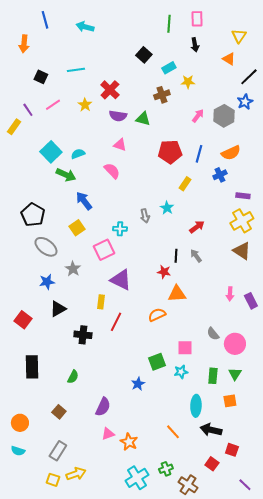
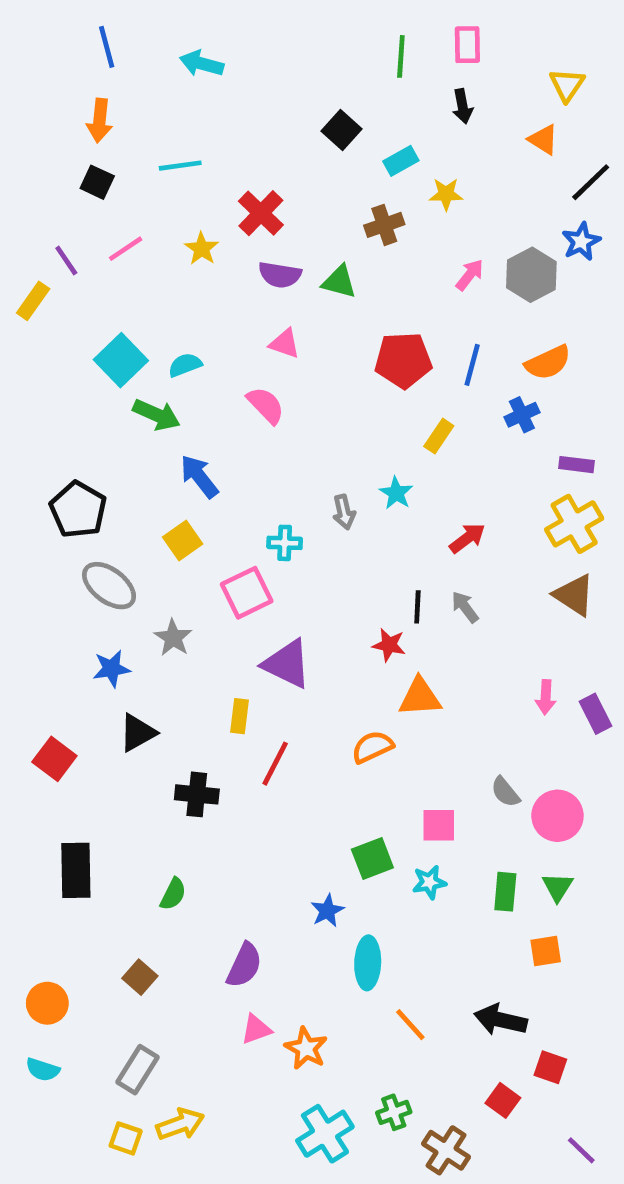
orange arrow: (24, 44) -> (100, 121), moved
cyan ellipse: (196, 406) -> (368, 963), moved

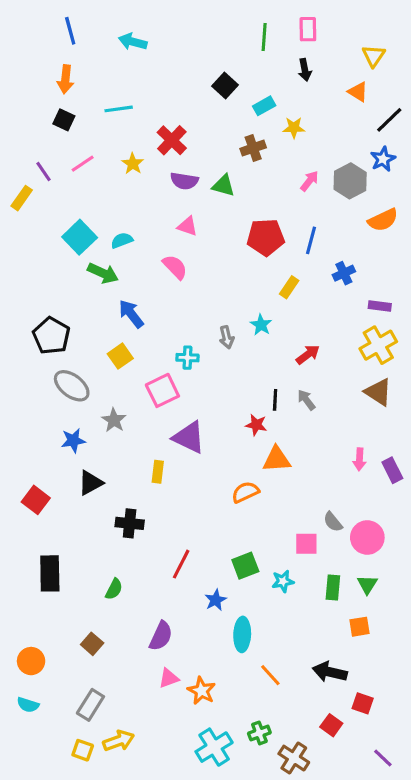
orange semicircle: (548, 363) -> (383, 220), moved
red line: (275, 764) -> (181, 564), moved
pink square: (439, 825) -> (306, 544), moved

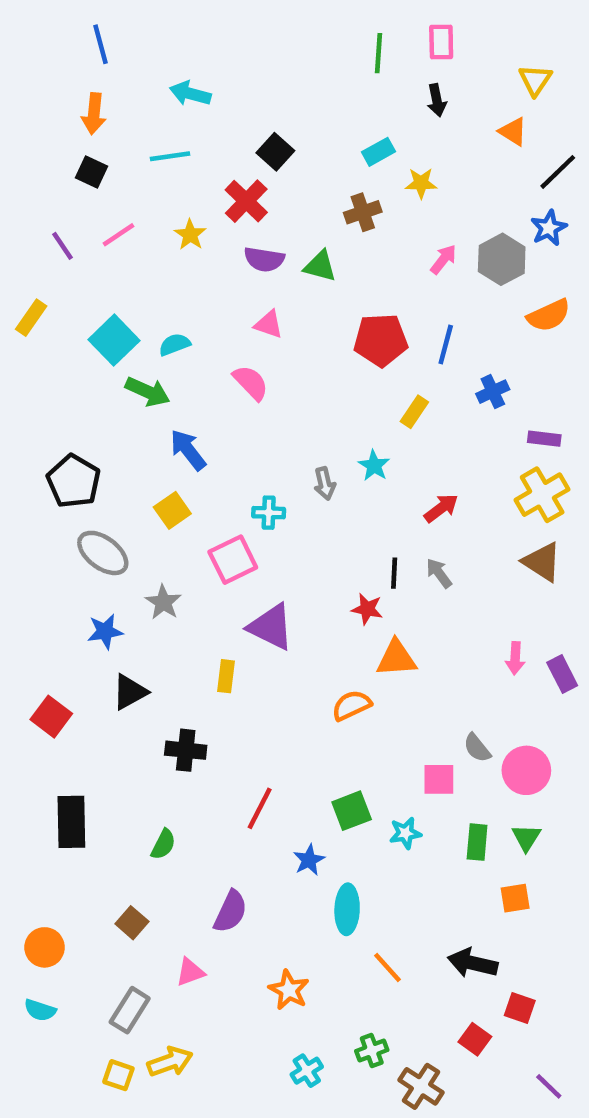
cyan arrow: (133, 42) -> (190, 94), moved
black square: (225, 85) -> (275, 152), moved
yellow rectangle: (22, 198) -> (31, 318), moved
pink triangle: (169, 678) -> (190, 972), moved
cyan cross: (214, 747) -> (307, 1071), size x0.6

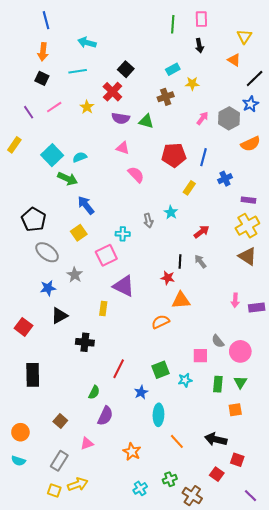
pink semicircle: (251, 383) -> (136, 175), moved
purple rectangle: (562, 674) -> (257, 307), turned -70
green semicircle: (163, 844) -> (94, 392), moved

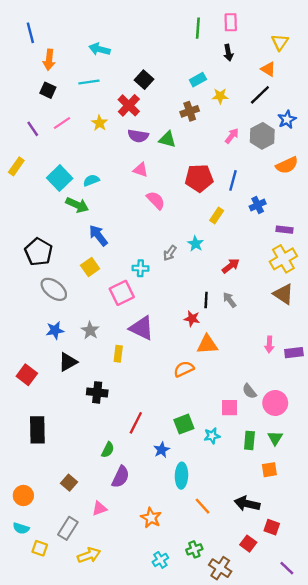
blue line: (46, 20) -> (30, 33), moved
black line: (255, 78) -> (260, 95), moved
gray arrow: (148, 221) -> (170, 253), turned 48
gray star: (75, 275) -> (90, 330), moved
yellow square: (54, 490) -> (40, 548), moved

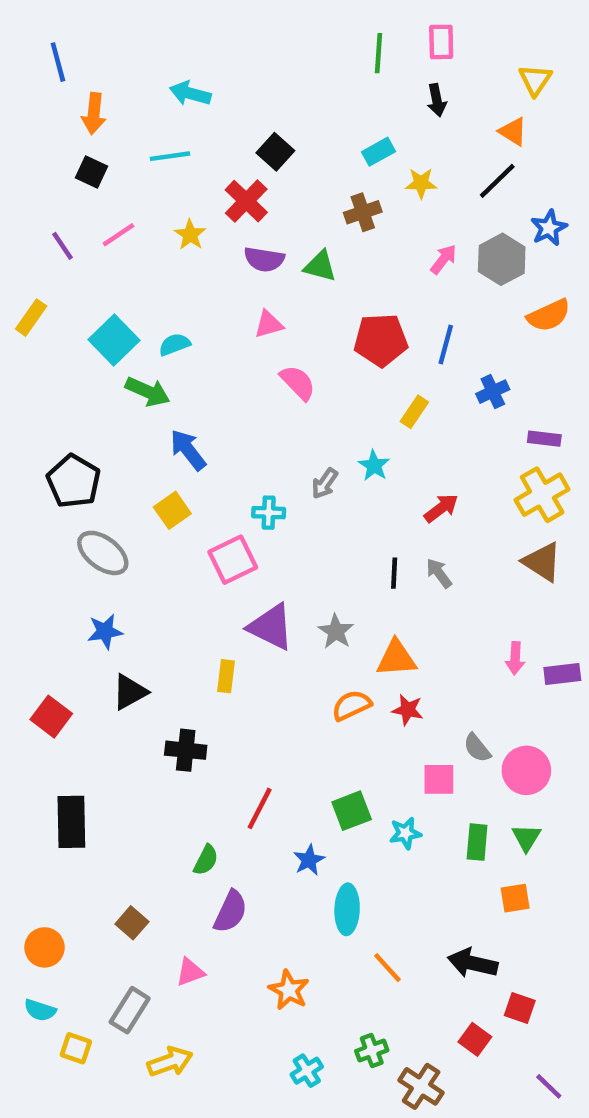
pink triangle: (140, 170) -> (269, 324), turned -35
red star: (192, 319) -> (408, 710), moved
gray star: (90, 330) -> (336, 631), moved

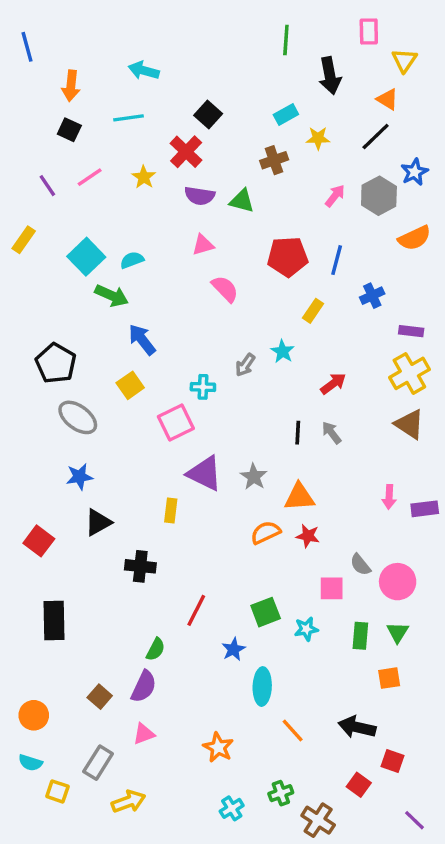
pink rectangle: (441, 42) -> (369, 32), moved
blue line: (58, 62) -> (27, 47), moved
black arrow: (437, 100) -> (330, 76), size x1.5
purple semicircle: (231, 912) -> (144, 687), moved

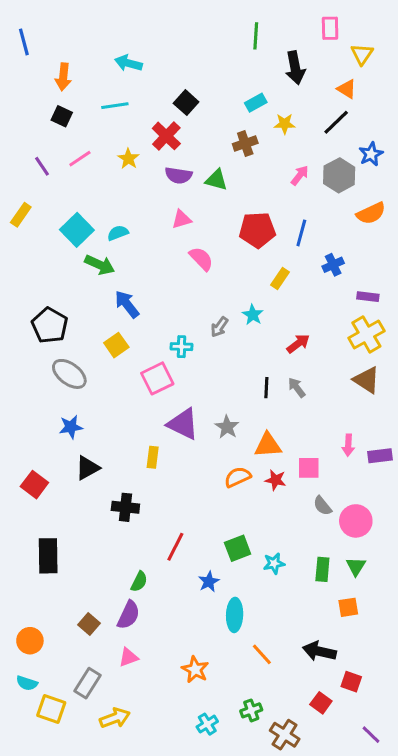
pink square: (332, 588) -> (309, 468), moved
yellow square: (57, 791) -> (51, 709), size x1.4

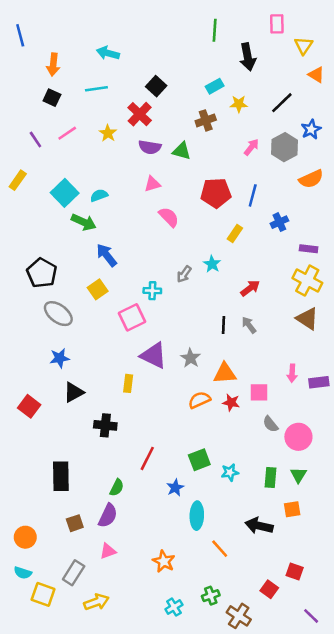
orange triangle: (347, 89) -> (316, 75), moved
yellow cross: (366, 334) -> (307, 281), turned -32
black rectangle: (48, 556) -> (61, 476), moved
brown square: (89, 624) -> (75, 523), turned 30
black arrow: (319, 651) -> (259, 526), moved

